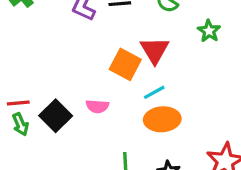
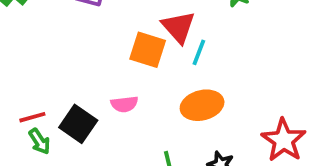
cyan line: (154, 92) -> (199, 52), moved, turned -30

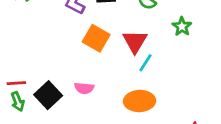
orange square: (148, 50) -> (96, 38), moved

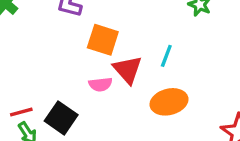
red triangle: (135, 42) -> (128, 70), moved
pink semicircle: (84, 88) -> (100, 84), moved

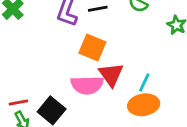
cyan line: (166, 56) -> (144, 83), moved
pink semicircle: (100, 84) -> (87, 85), size x1.6

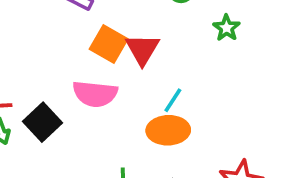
red triangle: (111, 75) -> (142, 49), moved

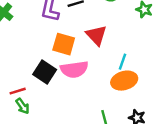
orange square: (109, 44) -> (64, 44), moved
black square: (43, 122) -> (45, 72), moved

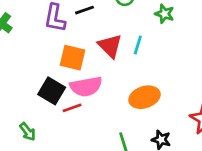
cyan line: (123, 62) -> (138, 45), moved
red line: (18, 91) -> (72, 108), moved

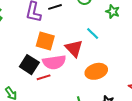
cyan line: (138, 45) -> (93, 33), turned -64
red triangle: (110, 46) -> (74, 48), moved

